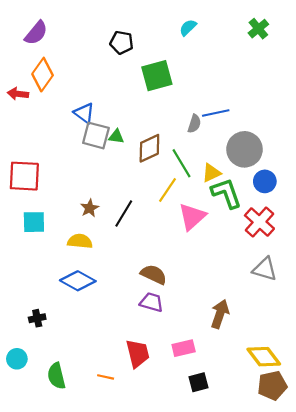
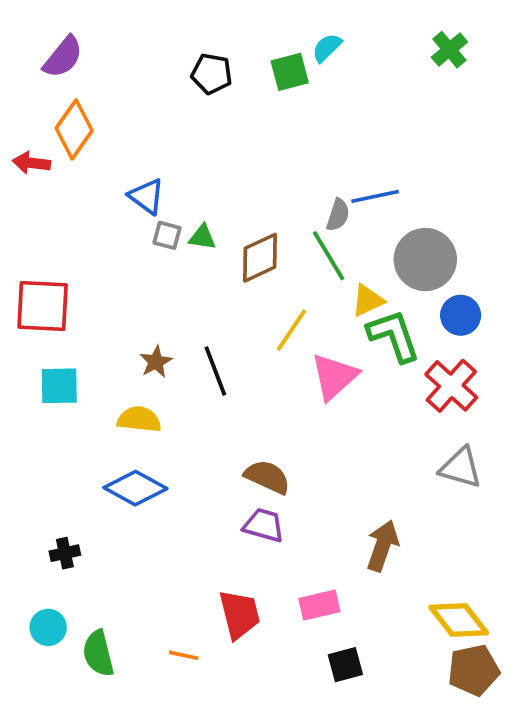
green square: (157, 76) -> (290, 72), moved, size x0.7
gray square: (96, 135) -> (167, 235), size x0.6
green line: (181, 163) -> (329, 256), moved
black line: (124, 213) -> (215, 371), turned -52
cyan circle: (17, 359) -> (48, 627), moved

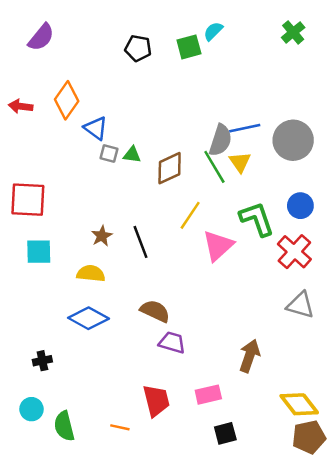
orange diamond: (74, 129) -> (67, 100), moved
gray semicircle: (338, 215) -> (220, 140), size x1.5
gray circle: (425, 260) -> (293, 140), moved
yellow triangle: (368, 300) -> (240, 162), moved, turned -40
brown semicircle: (267, 477) -> (155, 311), moved

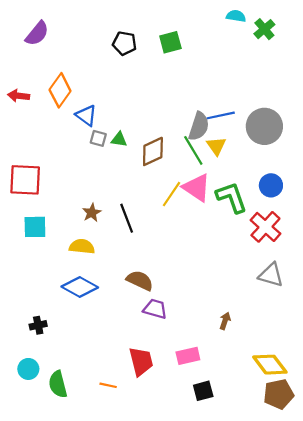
cyan semicircle: (213, 31) -> (236, 16), moved, turned 54
pink triangle: (218, 246) -> (197, 188), moved, turned -44
brown arrow: (250, 356) -> (225, 321), size x0.6

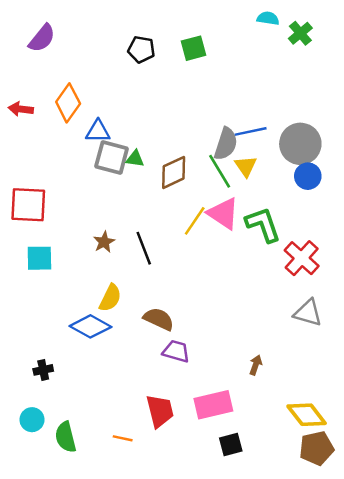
blue triangle: (86, 115) -> (98, 131), turned -35
gray square: (98, 138) -> (112, 158), size x1.8
blue circle: (271, 185) -> (308, 176), moved
yellow semicircle: (82, 247) -> (110, 298), moved, turned 110
pink rectangle: (188, 356) -> (213, 405), size x1.4

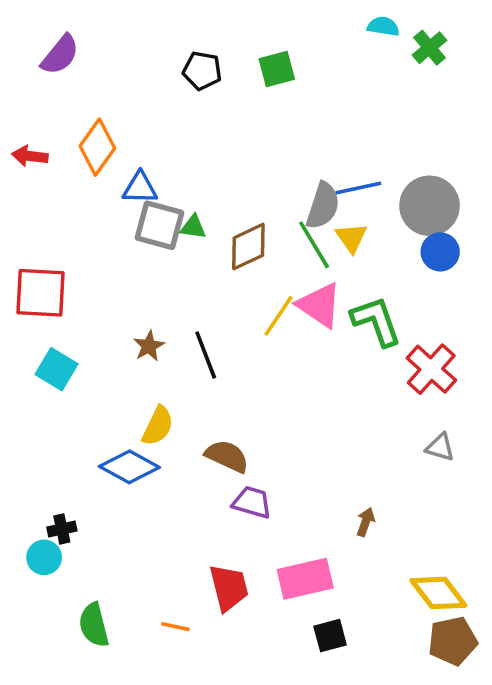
cyan square: (39, 258) -> (57, 369), turned 32
gray triangle: (308, 313) -> (440, 447), size x0.7
cyan circle: (32, 420) -> (44, 557), moved

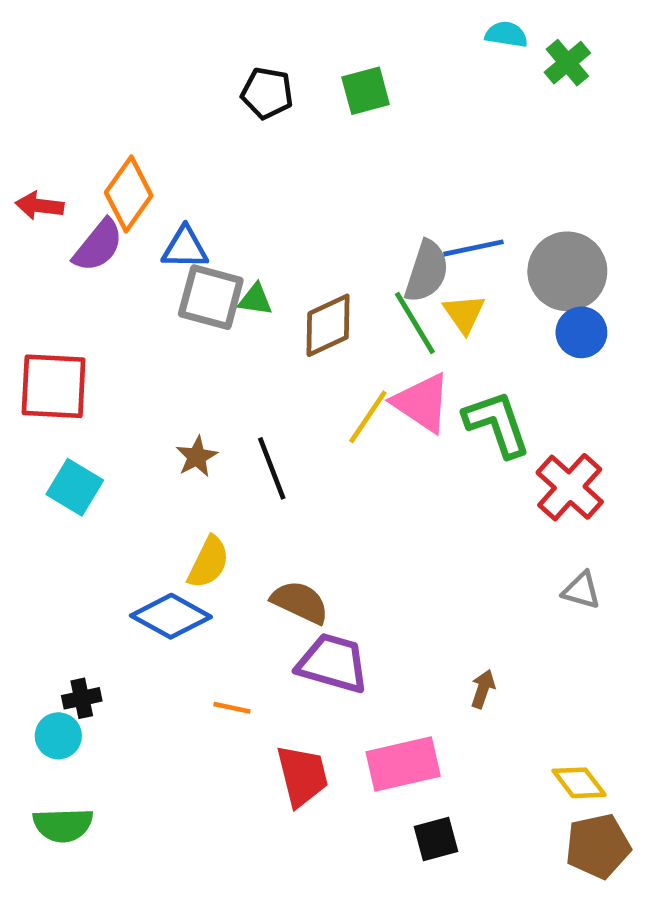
purple semicircle: (60, 55) -> (98, 246), moved
purple trapezoid: (252, 502) -> (333, 663), size x1.4
yellow diamond: (438, 593) -> (579, 783), size x0.7
green semicircle: (94, 625) -> (63, 825), moved, turned -78
orange line: (176, 627) -> (232, 708), moved

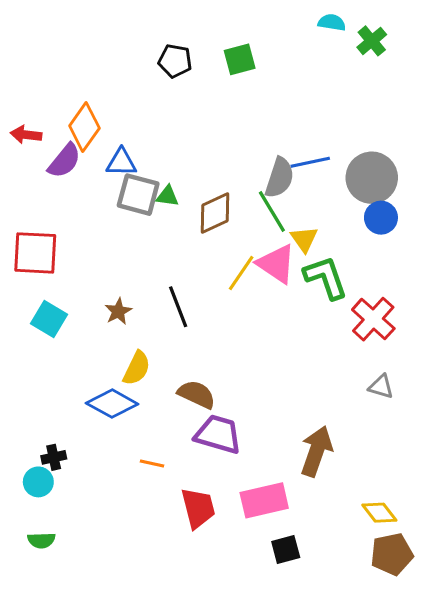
yellow triangle: (464, 314) -> (304, 239), moved
brown star: (197, 457) -> (118, 311), moved
brown arrow: (483, 689) -> (316, 451), size x2.0
green semicircle: (63, 825) -> (41, 540), size x0.7

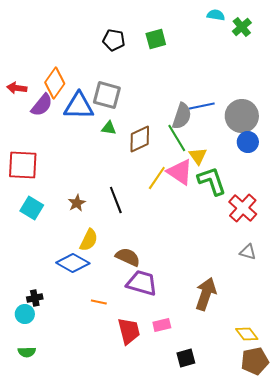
blue triangle: (121, 162) -> (79, 106), size x1.5
gray square: (138, 195) -> (107, 95), moved
pink rectangle: (264, 500) -> (162, 325), moved, size x0.6

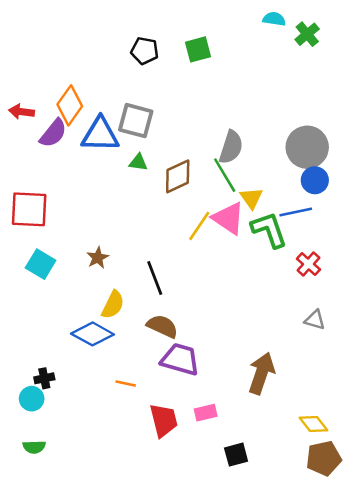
blue line: (202, 106) -> (296, 212), moved
black line: (116, 200) -> (155, 278), moved
red cross: (243, 208) -> (308, 264), size x0.7

